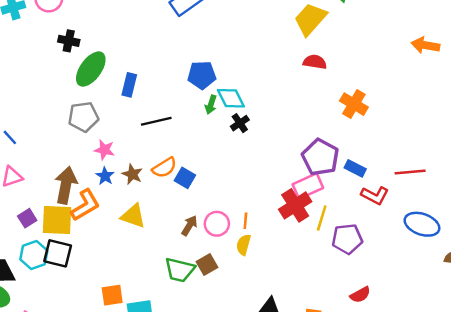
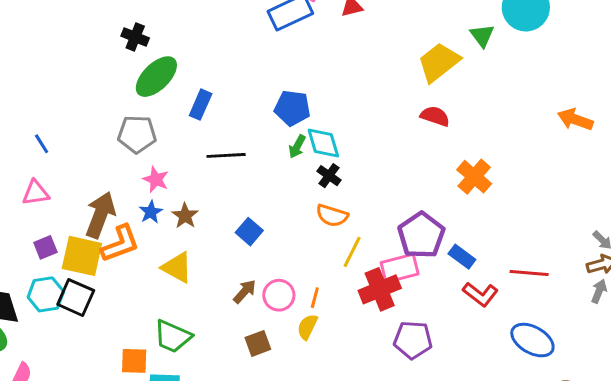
black cross: (240, 123) -> (329, 176), turned -30
orange semicircle: (164, 168) -> (332, 215), moved, turned 40
yellow line: (322, 218) -> (352, 252), moved
purple pentagon: (347, 239) -> (413, 340), moved
green trapezoid: (180, 270) -> (173, 336), moved

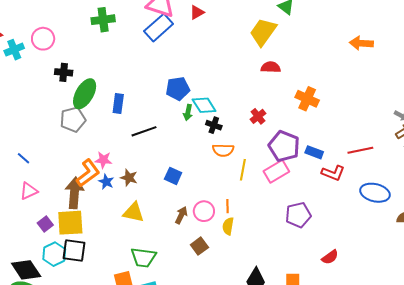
gray pentagon: (137, 134) -> (73, 120), moved
orange L-shape: (120, 244) -> (88, 173), moved
red cross: (380, 289) -> (258, 116), moved, size x0.6

